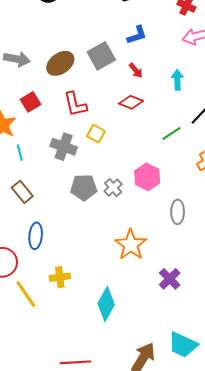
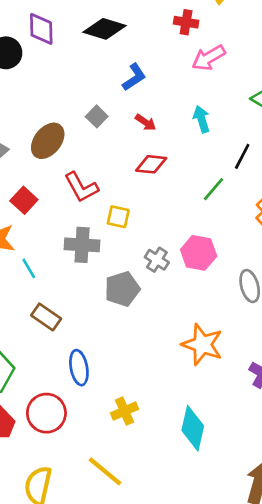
gray square: (101, 56) -> (97, 116), size x0.6
gray cross: (113, 188) -> (157, 260), moved
yellow line: (26, 294) -> (105, 471), moved

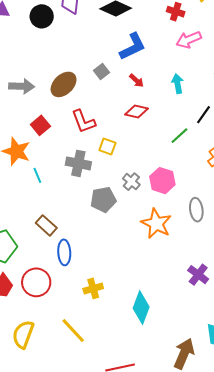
blue L-shape: (134, 77) -> (133, 47), size x1.4
brown rectangle: (46, 317) -> (46, 225), moved
orange star: (202, 344) -> (156, 224), moved

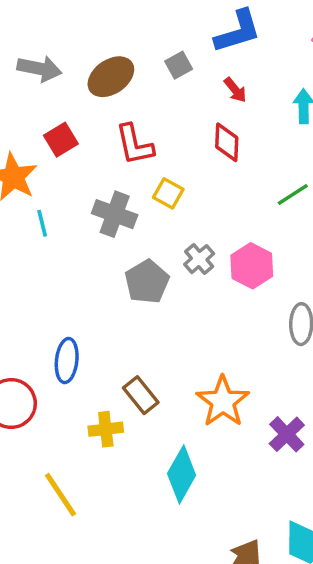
red diamond: (136, 112) -> (227, 142), turned 70
gray pentagon: (103, 199) -> (147, 282), turned -30
orange star: (156, 224) -> (223, 401), moved
brown rectangle: (46, 225) -> (141, 395), moved

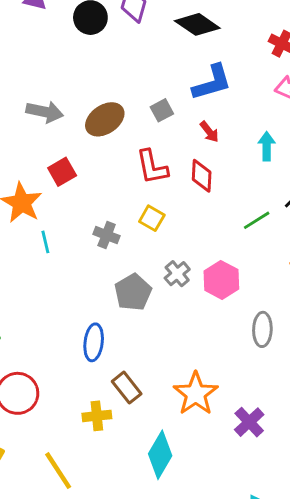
red L-shape: (135, 145) -> (152, 167), moved
gray cross: (115, 214) -> (107, 235), size x0.7
blue ellipse: (67, 361) -> (94, 342), moved

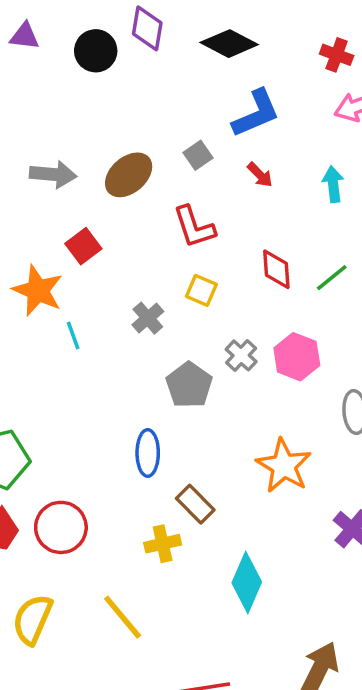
red diamond: (202, 176) -> (276, 269), moved
gray cross: (107, 235) -> (148, 318), turned 35
orange star: (196, 394) -> (284, 466), moved

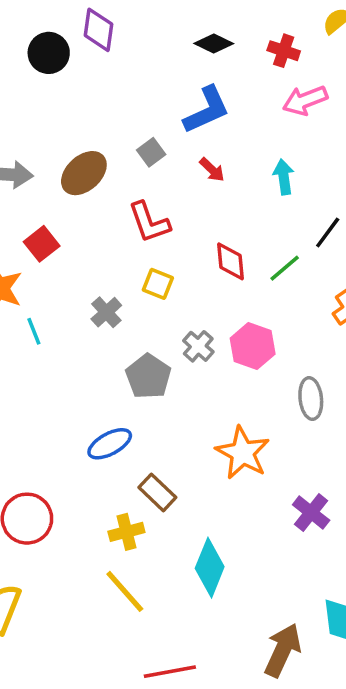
black diamond: (229, 44) -> (214, 43), moved, size x0.7
blue ellipse: (148, 453) -> (110, 444), turned 63
yellow line: (123, 617) -> (125, 591), moved

